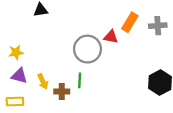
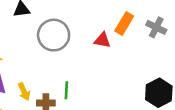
gray cross: (158, 26) -> (156, 27), turned 30
gray circle: (87, 49) -> (54, 35), moved

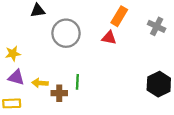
orange rectangle: (124, 24) -> (119, 16), moved
yellow arrow: (24, 92) -> (40, 83), turned 119

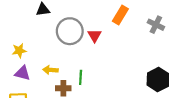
red triangle: (109, 38) -> (95, 35), moved, turned 48
yellow arrow: (40, 83) -> (50, 70), moved

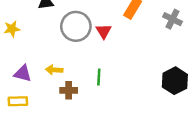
yellow star: (19, 51) -> (12, 29), moved
green line: (81, 77) -> (99, 77), moved

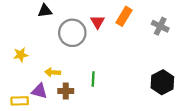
yellow star: (12, 29) -> (21, 55), moved
red triangle: (104, 31) -> (98, 22), moved
purple triangle: (23, 73) -> (39, 91), moved

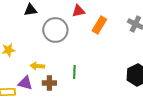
orange rectangle: (124, 16) -> (99, 25), moved
red triangle: (98, 22) -> (78, 11), moved, turned 48

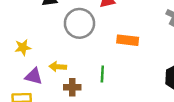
orange rectangle: (99, 25) -> (128, 40), moved, turned 66
purple triangle: (25, 83) -> (34, 76), moved

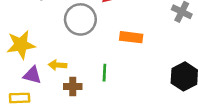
yellow star: (23, 47) -> (21, 45), size x1.6

